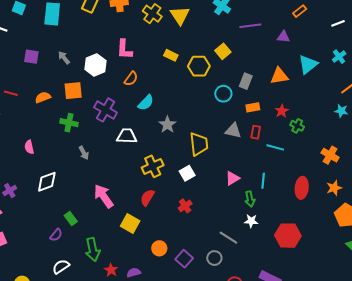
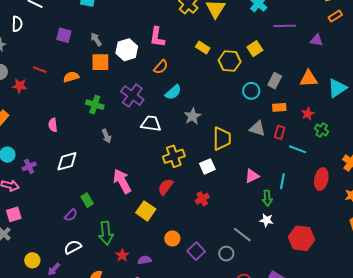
cyan triangle: (308, 64) -> (337, 88), moved
orange square: (73, 91) -> (100, 62), moved
red ellipse: (302, 188) -> (321, 179), moved

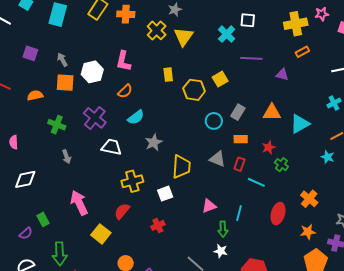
yellow rectangle: (203, 48) -> (168, 75), turned 48

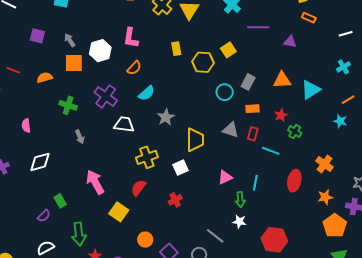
orange rectangle: (302, 52) -> (309, 18), turned 56

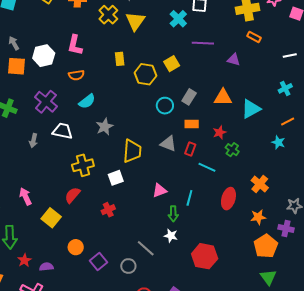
orange semicircle: (134, 68) -> (76, 75), turned 35
gray arrow: (80, 137) -> (33, 140), moved, turned 32
pink arrow: (95, 182) -> (25, 196), moved, size x0.7

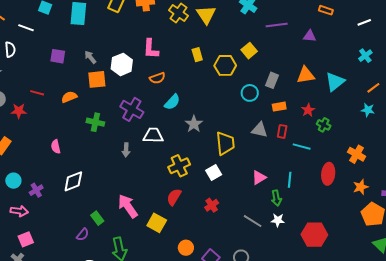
pink arrow: (25, 196) -> (128, 206), size x1.4
gray line: (146, 248) -> (253, 221), moved

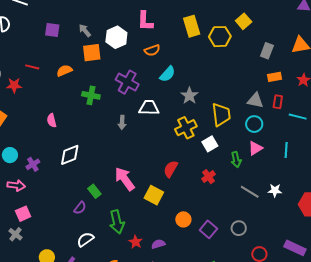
yellow rectangle: (197, 55) -> (192, 26), size x1.5
cyan circle: (250, 93) -> (254, 124), moved
yellow cross: (179, 166) -> (186, 128), moved
green arrow: (276, 198) -> (236, 160), moved

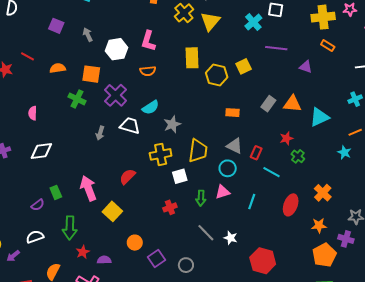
gray rectangle: (267, 51) -> (268, 104), moved
orange square: (92, 53) -> (91, 74), moved
cyan semicircle: (167, 74) -> (151, 107), moved
orange rectangle: (274, 77) -> (232, 113), moved
red semicircle: (171, 169) -> (127, 177), moved

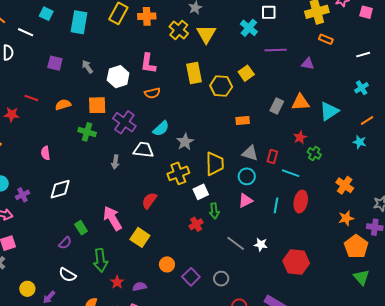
green arrow: (201, 198) -> (214, 211), moved
red ellipse: (291, 205) -> (301, 202), moved
white semicircle: (35, 237) -> (67, 275), turned -120

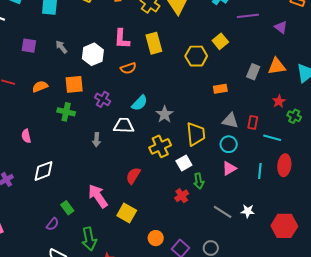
purple triangle: (308, 64) -> (281, 27), turned 32
yellow rectangle: (194, 73) -> (154, 43), moved
purple cross: (124, 122) -> (103, 99), size x0.7

